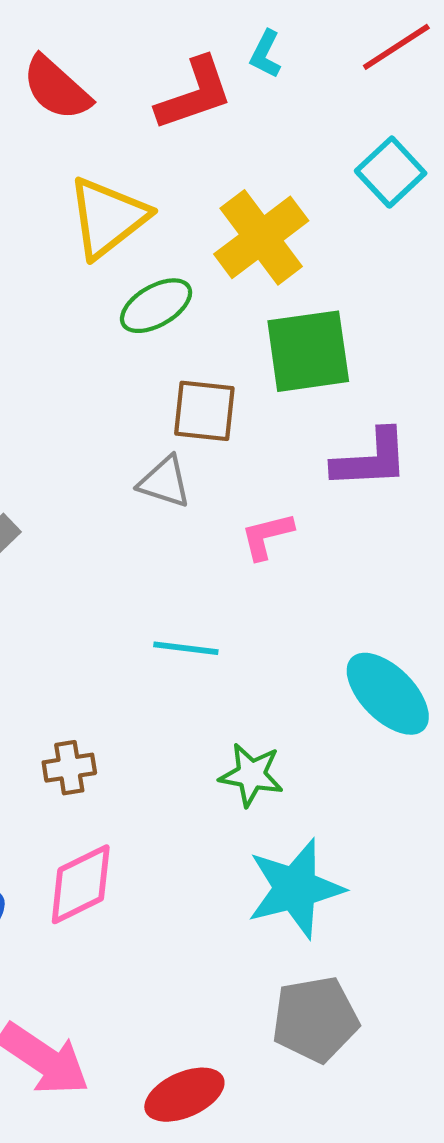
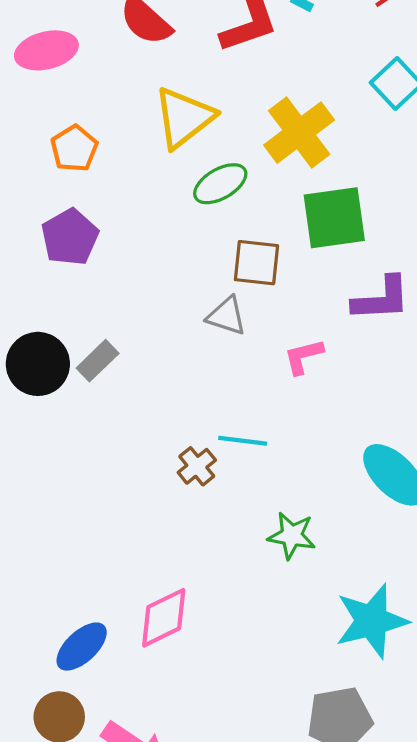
brown cross: (69, 768) -> (197, 466), moved, turned -30
cyan star: (295, 889) -> (372, 621), moved

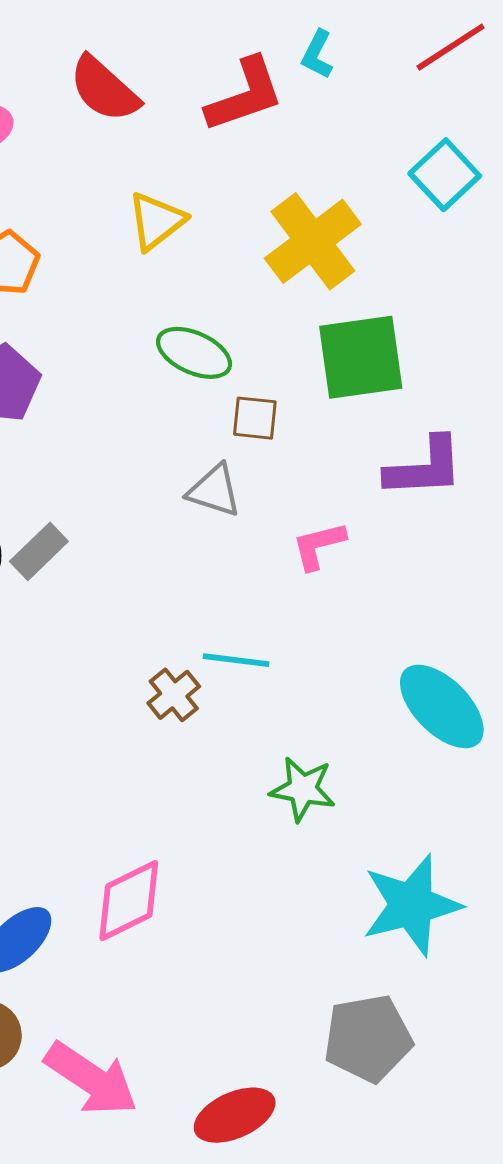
yellow triangle: (184, 118) -> (156, 221), size x0.7
green ellipse: (220, 184) -> (194, 353), moved, turned 54
brown square: (256, 263) -> (255, 418), size x0.7

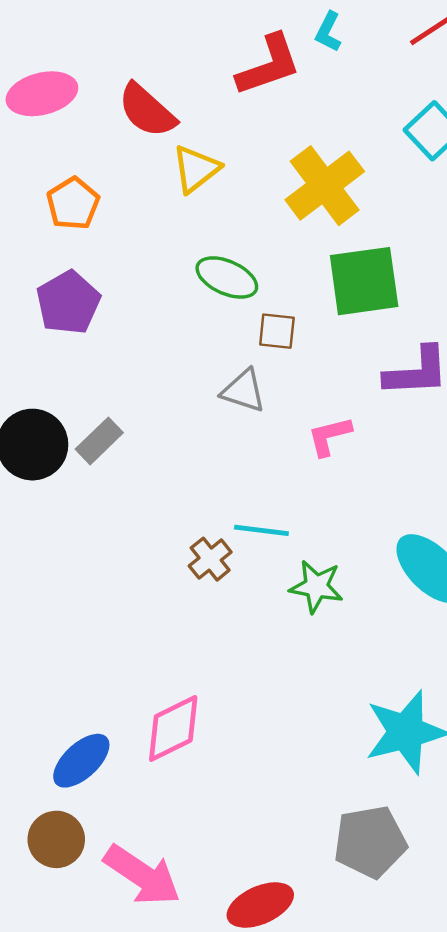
red semicircle: (104, 89) -> (147, 110), moved
green star: (303, 789) -> (316, 586), moved

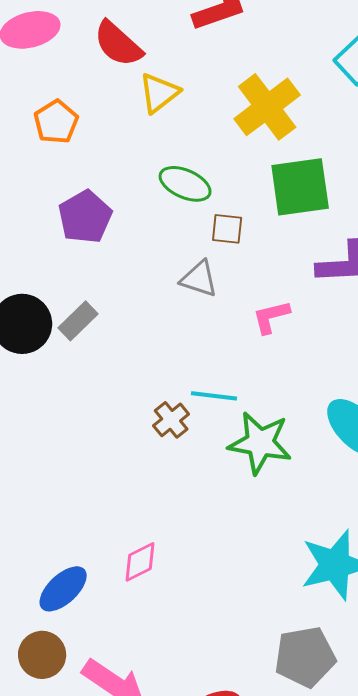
purple pentagon: (68, 303) -> (85, 217), moved
green star: (316, 586) -> (260, 443), size x1.4
pink diamond: (173, 728) -> (140, 562), size x0.7

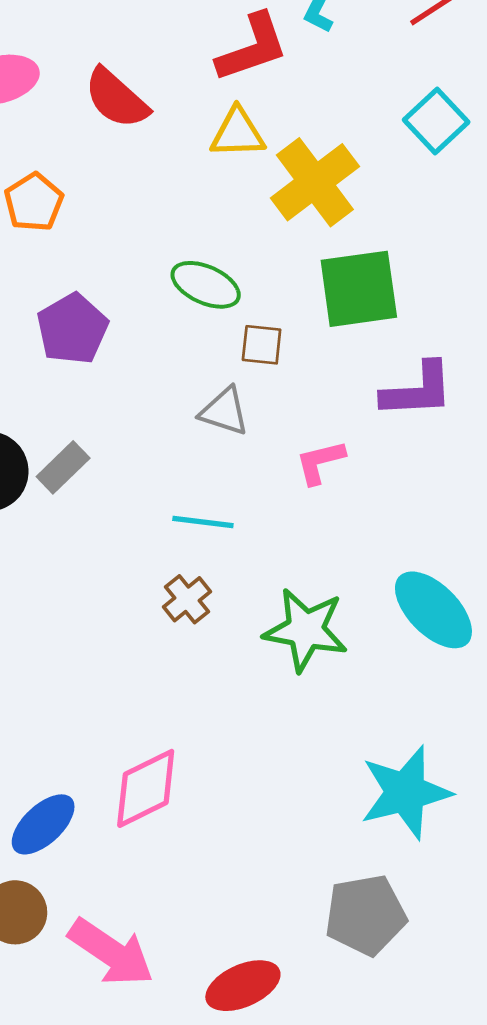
yellow triangle: (159, 93) -> (238, 133), moved, turned 36
cyan line: (214, 396) -> (203, 522), moved
pink diamond: (140, 562) -> (146, 788), size x1.5

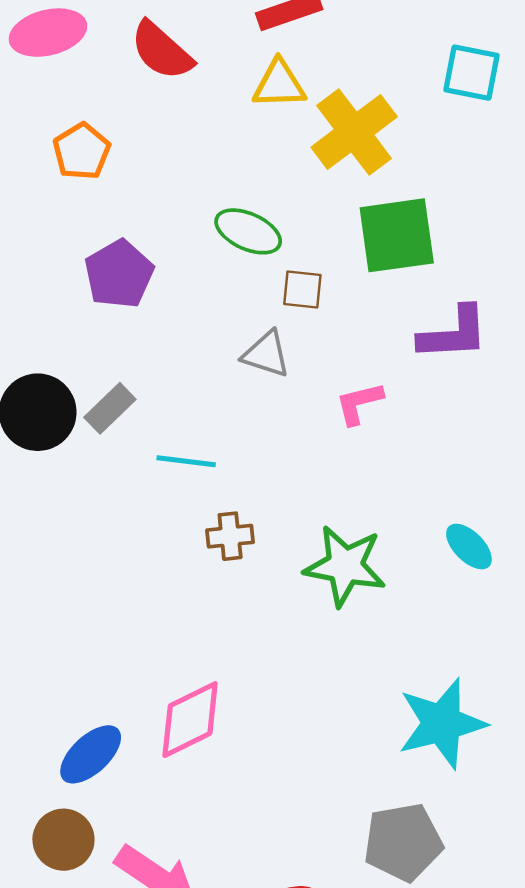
cyan square: (436, 121) -> (472, 73), turned -36
cyan line: (203, 522) -> (186, 461), moved
brown cross: (187, 599) -> (230, 536), turned 33
cyan ellipse: (433, 610) -> (469, 547), size x0.6

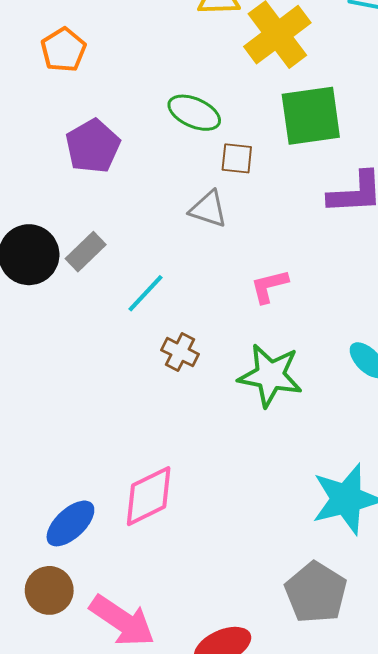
pink L-shape: (359, 403) -> (269, 286), moved
cyan line: (186, 461) -> (146, 293), turned -54
brown cross: (230, 536) -> (180, 352), turned 33
gray pentagon: (403, 842) -> (316, 592), turned -30

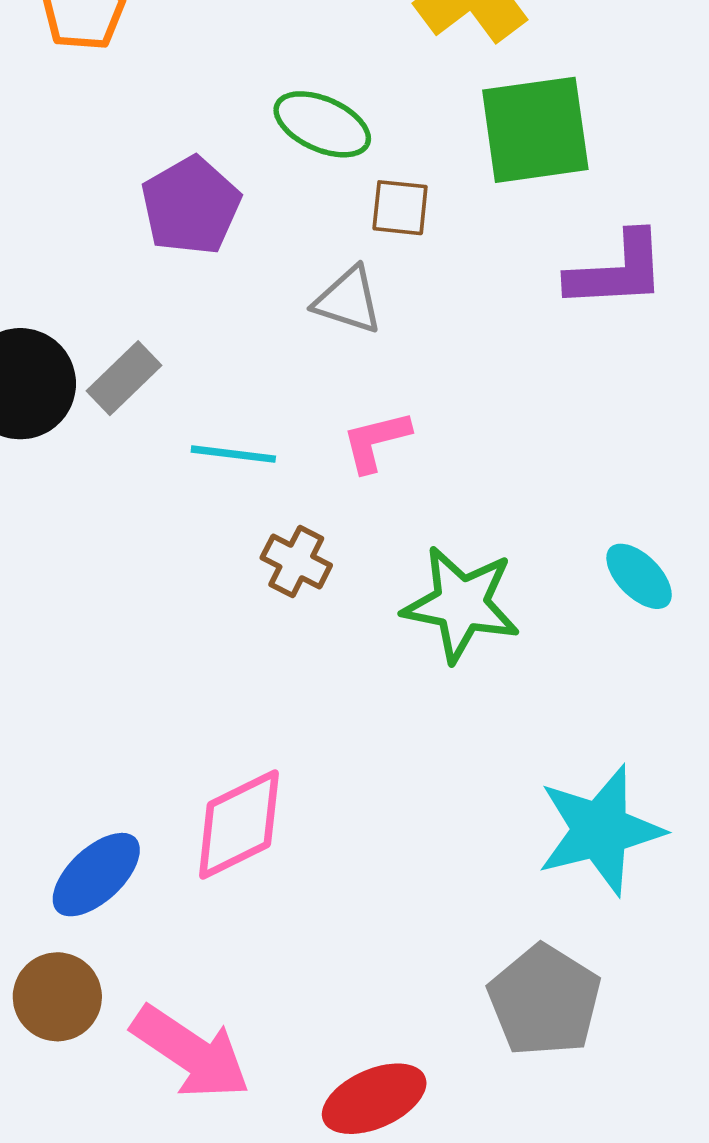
purple pentagon: (93, 146) -> (191, 206), moved
pink L-shape: (269, 286) -> (376, 441), moved
cyan line: (146, 293) -> (233, 454), turned 54

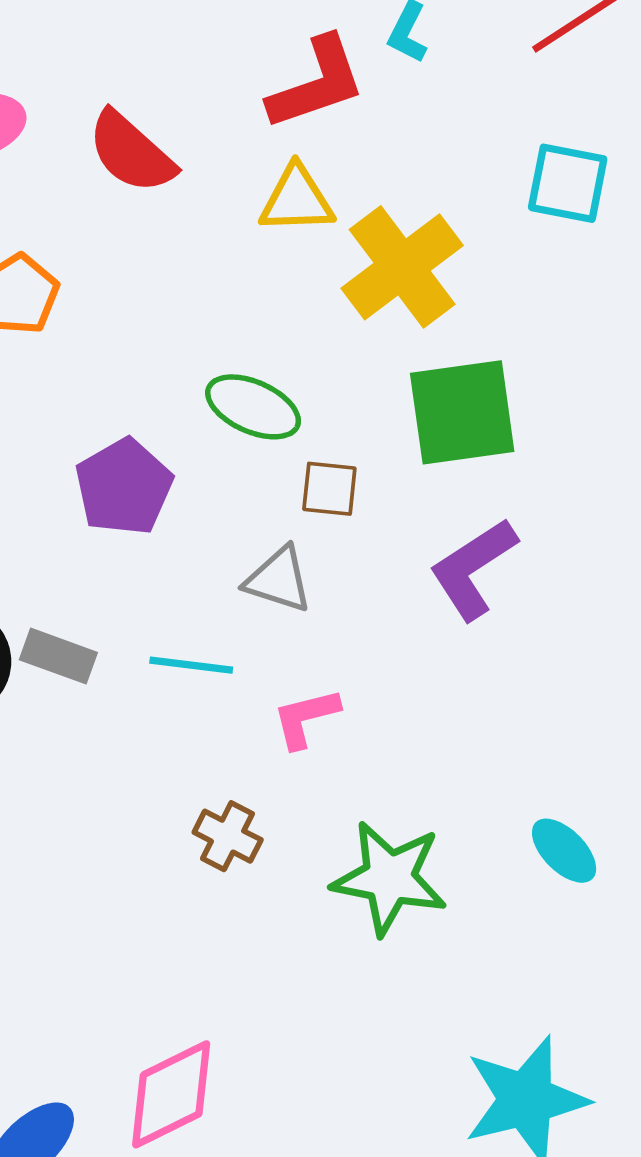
purple L-shape: (617, 271) -> (473, 569), moved, turned 150
gray rectangle: (124, 378) -> (58, 656), turned 64
cyan line: (233, 454) -> (191, 665), moved

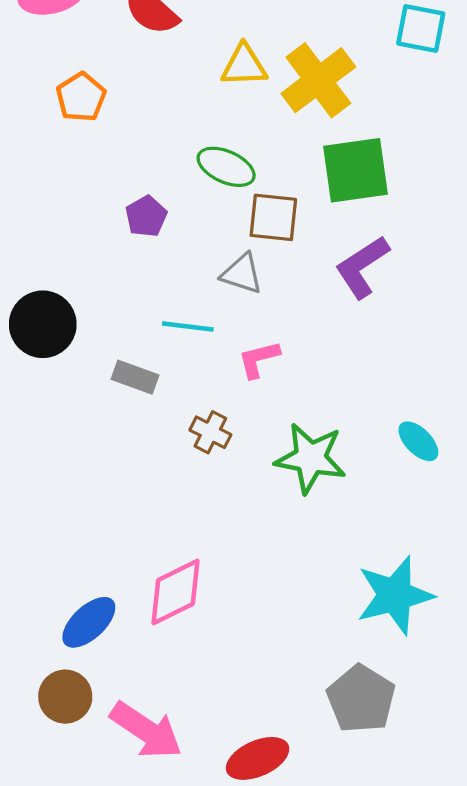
yellow triangle: (297, 200) -> (244, 66), moved
purple pentagon: (124, 487) -> (146, 216), size x0.7
brown square: (329, 489) -> (273, 217), size x1.4
gray rectangle: (58, 656) -> (135, 377), moved

